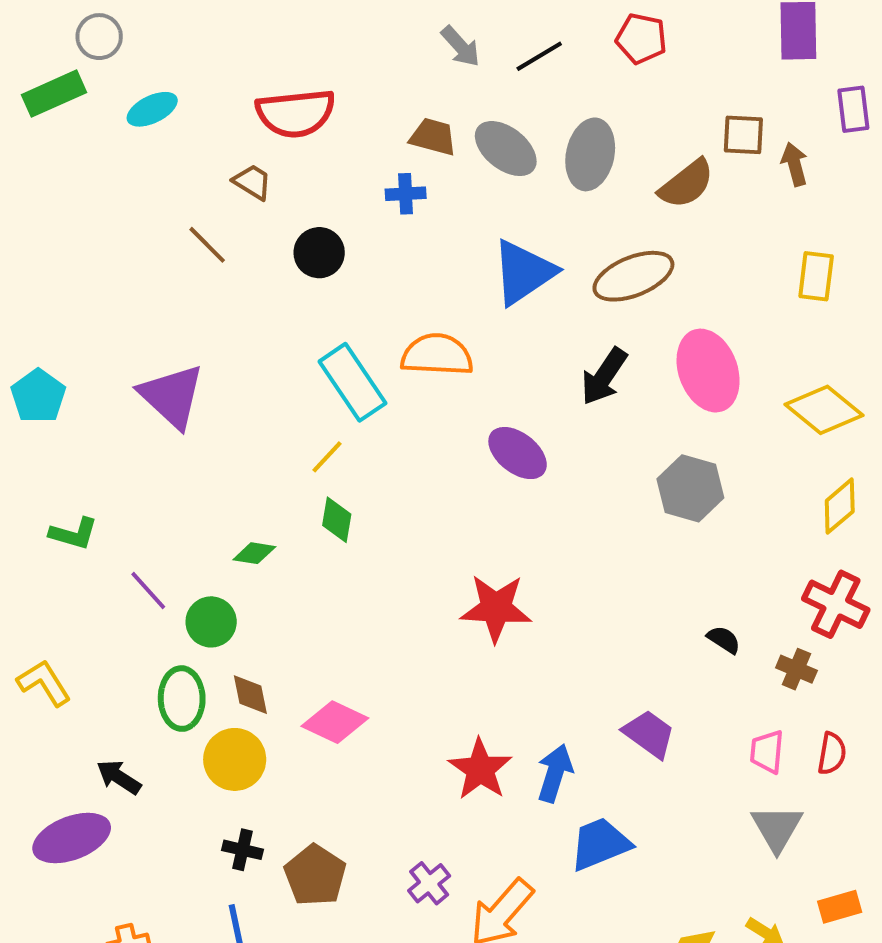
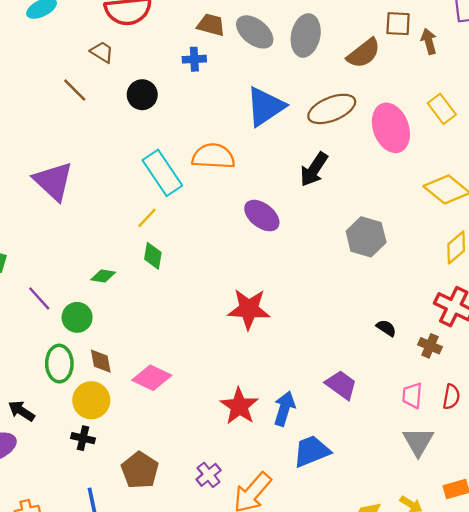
yellow rectangle: (816, 276) -> (442, 109), turned -44
pink ellipse: (708, 371) -> (391, 128), moved
black cross: (243, 850) -> (83, 438), moved

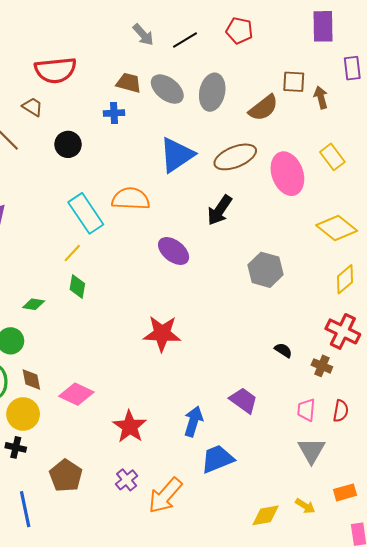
red star: (239, 406) -> (130, 427), moved

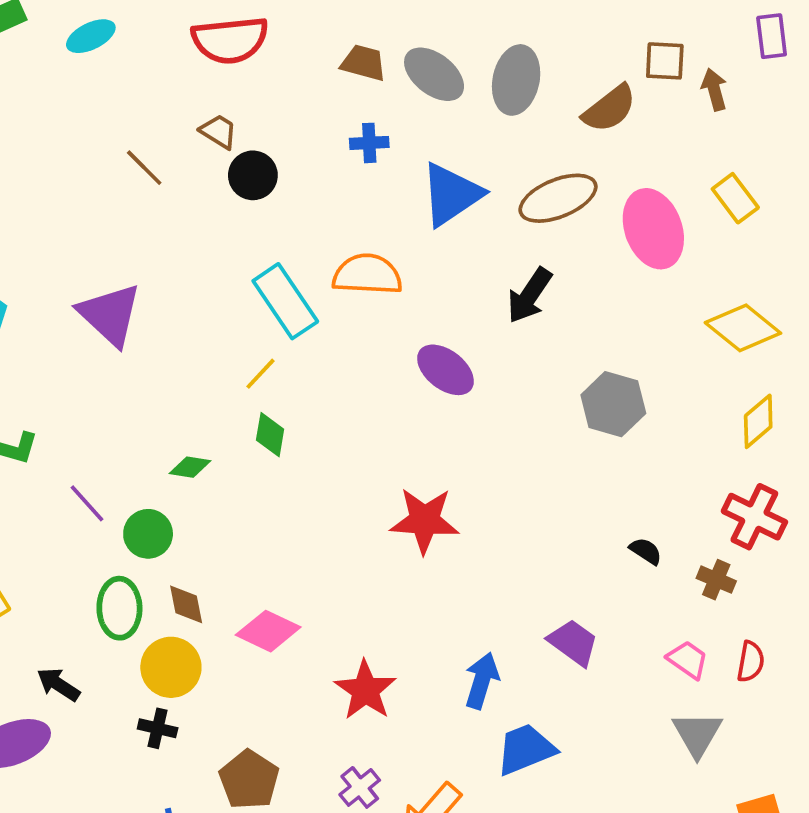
brown trapezoid: (32, 107) -> (219, 131), moved
blue cross: (114, 113) -> (369, 143), moved
pink trapezoid: (306, 410) -> (688, 660), turned 120

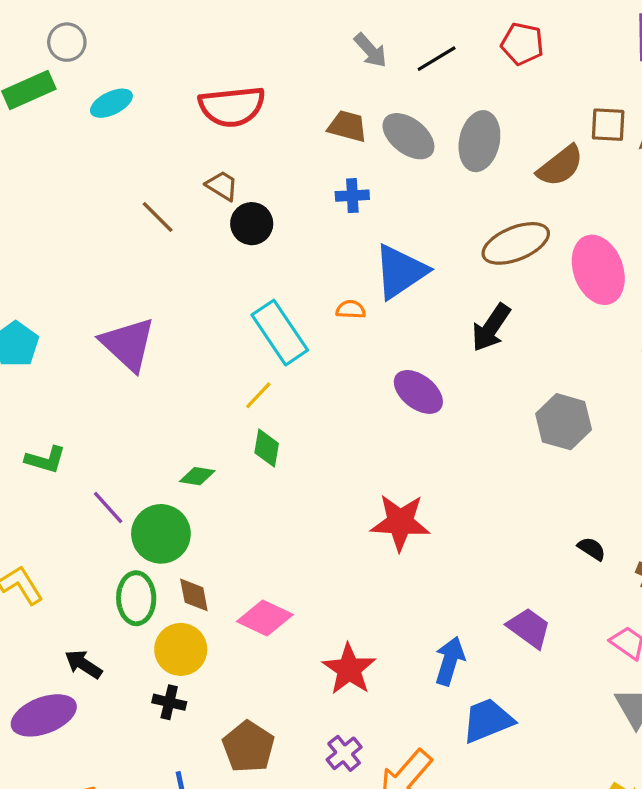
blue triangle: (451, 194) -> (400, 271), moved
orange semicircle: (367, 274) -> (351, 309), size x0.5
green circle: (148, 534) -> (161, 534), size x1.4

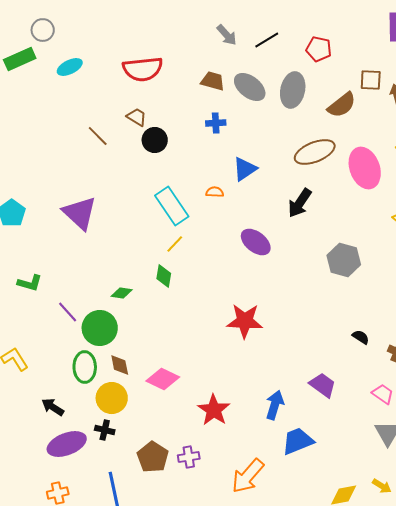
red pentagon: (522, 44) -> (319, 49), moved
blue triangle: (400, 271) -> (245, 169), size x0.7
yellow line: (258, 395) -> (175, 244), moved
purple ellipse: (44, 715) -> (67, 444), moved
purple cross: (344, 753) -> (189, 457), moved, turned 30

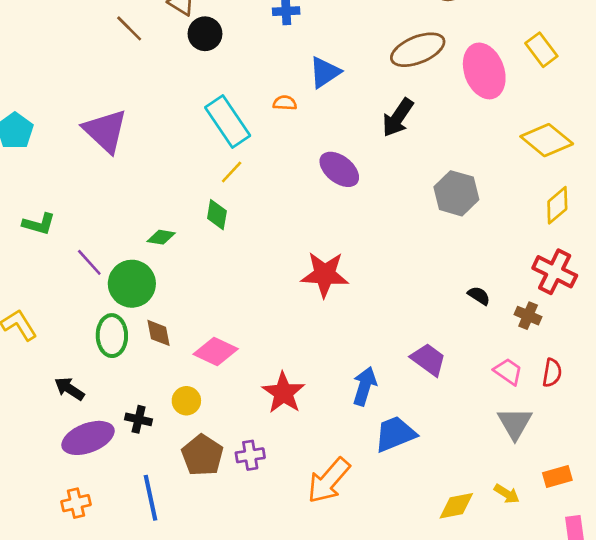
yellow circle: (112, 398) -> (186, 401), moved, size x0.7

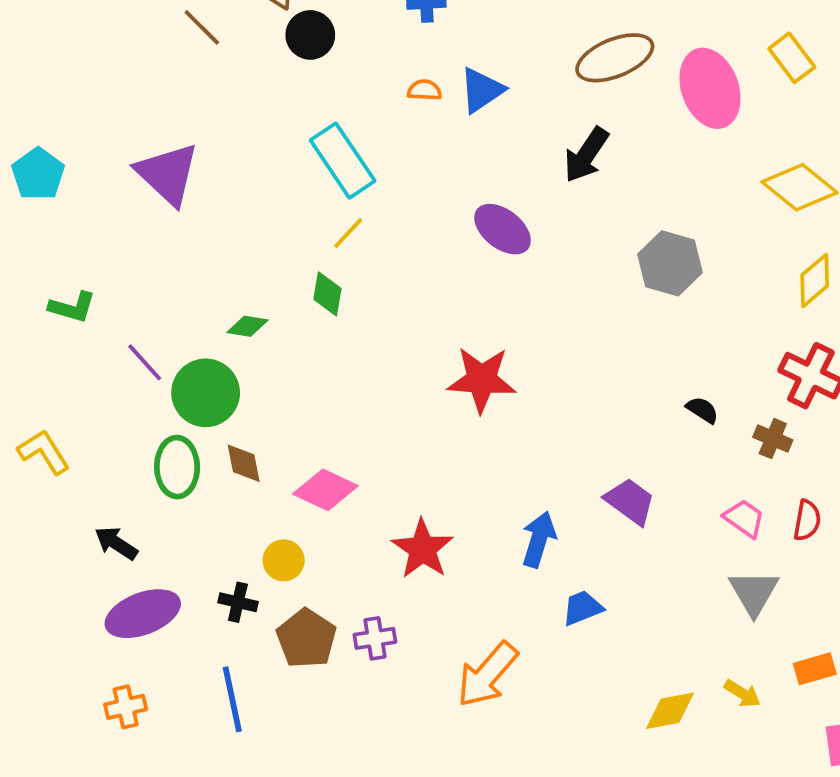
orange semicircle: (285, 103) -> (424, 90), moved
black cross: (139, 419) -> (238, 602), moved
blue trapezoid: (395, 434) -> (582, 608), size x0.7

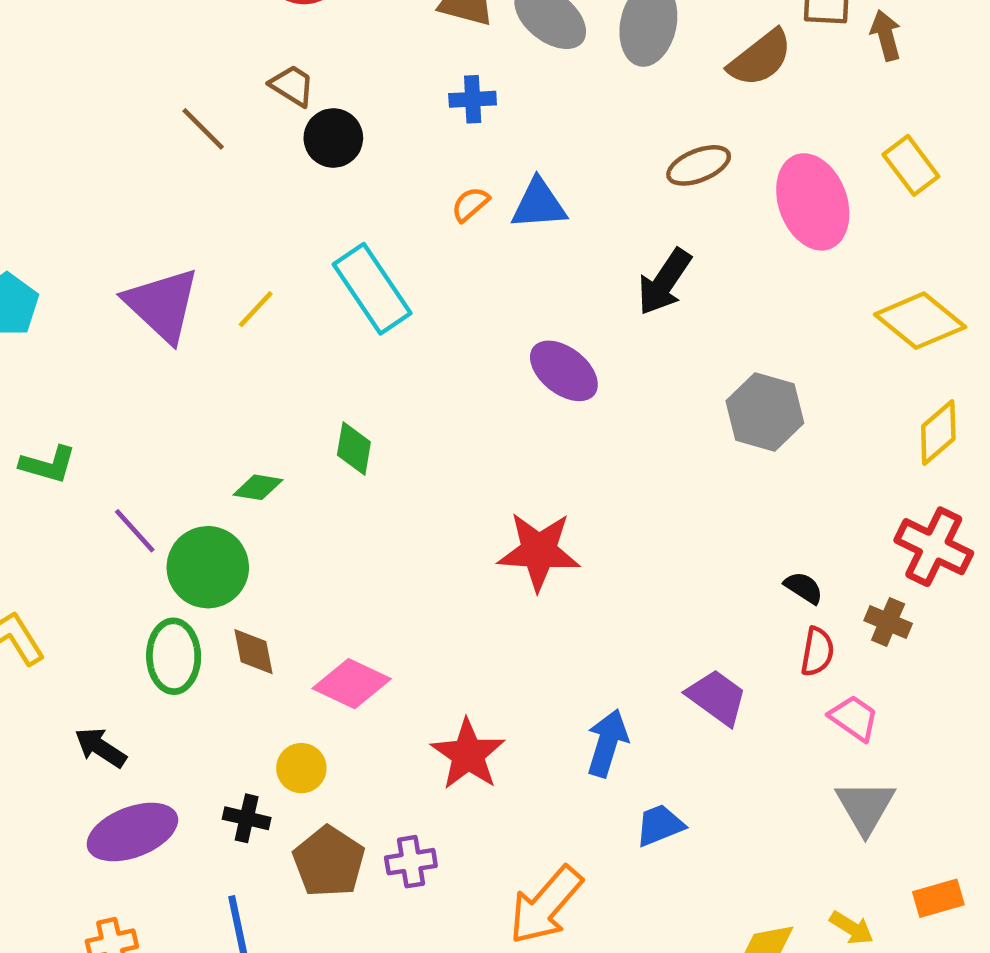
brown ellipse: (615, 58) -> (699, 165), size x0.7
orange semicircle: (424, 90) -> (470, 204), turned -44
blue triangle: (482, 90) -> (539, 204), turned 30
yellow line: (348, 233) -> (256, 309), moved
red semicircle: (807, 520) -> (817, 652), moved

